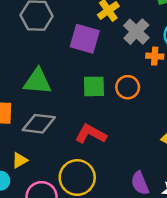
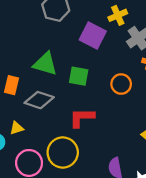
green square: (94, 86) -> (79, 76), moved
red L-shape: (91, 134) -> (82, 118), turned -40

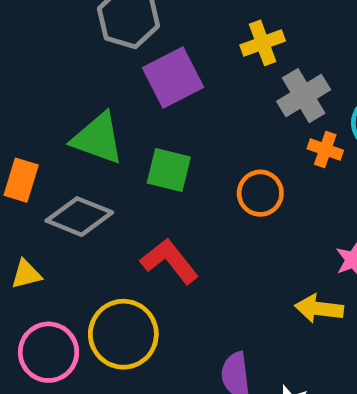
purple square: (93, 35) -> (173, 78), moved, turned 32
red L-shape: (82, 118) -> (170, 261), turned 48

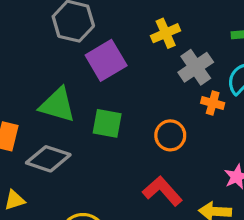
red L-shape: (170, 261) -> (162, 191), moved

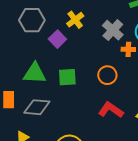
yellow cross: (166, 33) -> (75, 20), moved
purple square: (106, 60) -> (57, 39), size x0.7

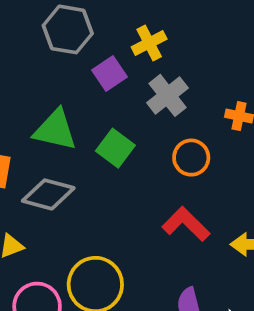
gray cross: (113, 30) -> (168, 95), moved
green square: (67, 77) -> (115, 148), turned 30

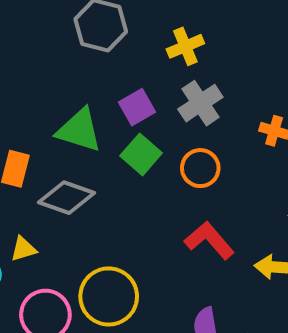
purple square: (109, 73) -> (137, 107), moved
orange circle: (191, 158) -> (200, 168), moved

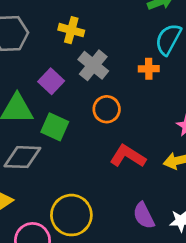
yellow cross: (185, 46) -> (71, 30), turned -35
green square: (141, 154) -> (55, 127), moved

